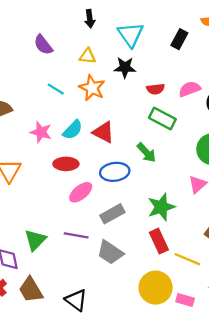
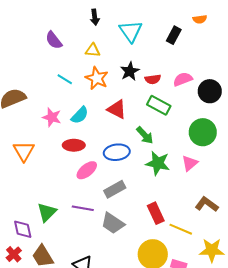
black star: (125, 67) -> (130, 71), moved, turned -30
red triangle: (103, 132) -> (117, 109), moved
green star: (161, 207) -> (158, 163), moved, turned 30

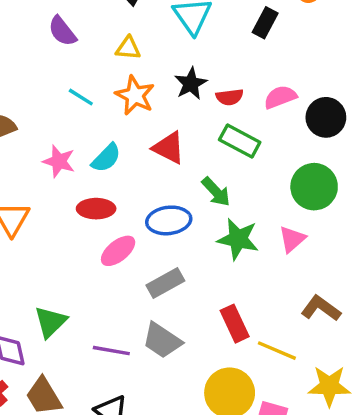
purple line: (83, 208) -> (111, 351), moved

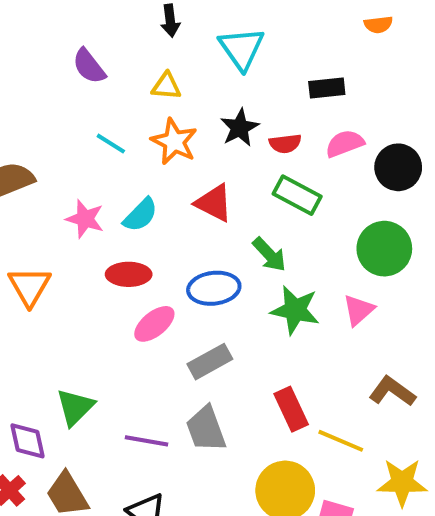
black rectangle: (265, 23) -> (327, 88), moved, turned 56
gray trapezoid: (162, 340) -> (206, 429), turned 36

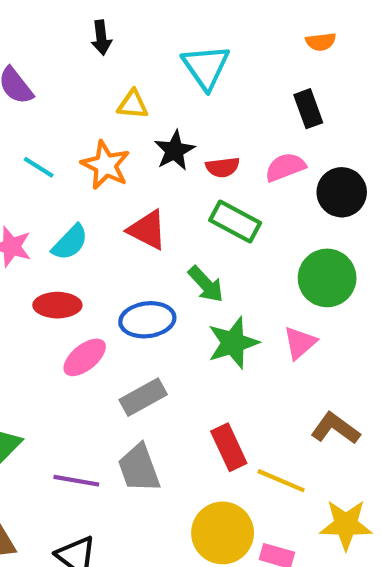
cyan triangle: (242, 48) -> (206, 67), moved
yellow triangle: (166, 86) -> (133, 104), moved
black rectangle: (327, 88) -> (308, 109), moved, turned 76
green star: (295, 310) -> (233, 343), turned -30

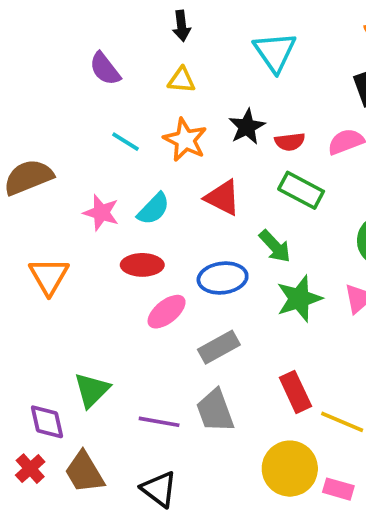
yellow triangle: (133, 104) -> (181, 80), moved

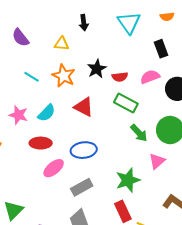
black arrow: (181, 26) -> (84, 23), moved
cyan triangle: (275, 52) -> (129, 23), moved
green arrow: (275, 246) -> (139, 133), moved
green star: (299, 299) -> (128, 180), moved

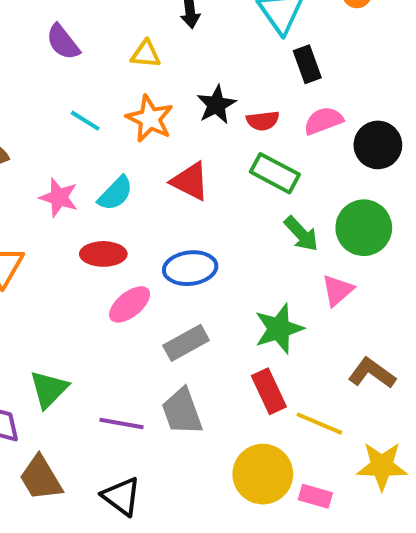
black rectangle: (161, 49) -> (307, 64), moved

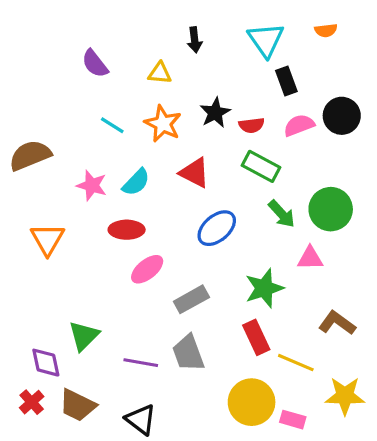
black circle: (378, 145) -> (342, 116), moved
blue ellipse: (190, 268) -> (217, 228), moved, turned -33
pink triangle: (338, 290) -> (310, 258), turned 40
brown trapezoid: (41, 478) -> (78, 405), turned -33

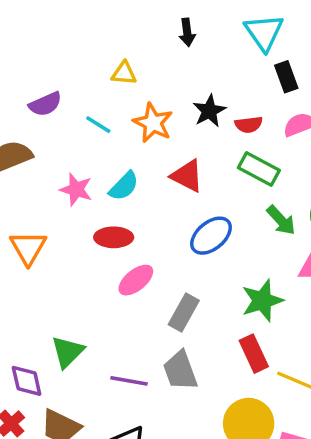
purple semicircle: (95, 64) -> (45, 104), moved, turned -76
yellow triangle: (160, 73) -> (124, 73), moved
gray rectangle: (191, 299) -> (184, 313), turned -32

